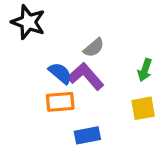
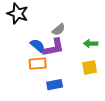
green arrow: (145, 70) -> (91, 44), turned 72
purple L-shape: (86, 76) -> (54, 48), turned 120

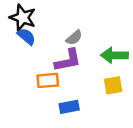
green arrow: (91, 44) -> (114, 55), size x1.5
blue semicircle: (38, 46) -> (26, 36), moved

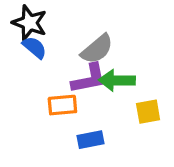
gray semicircle: (74, 38) -> (97, 49), size x1.5
green arrow: (114, 55) -> (117, 80), moved

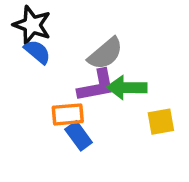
blue rectangle: (90, 140) -> (79, 136), moved, turned 65

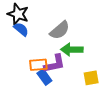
purple L-shape: (96, 86) -> (55, 64), moved
yellow square: (161, 122) -> (91, 78), moved

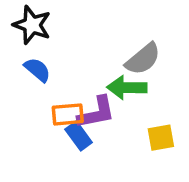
blue semicircle: (21, 29) -> (37, 70), moved
gray semicircle: (60, 30) -> (143, 59), moved

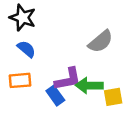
green arrow: (127, 88) -> (89, 85), moved
orange rectangle: (68, 114) -> (20, 80), moved

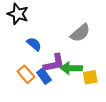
blue semicircle: (26, 49) -> (34, 44), moved
orange rectangle: (20, 80) -> (26, 74), moved, turned 54

